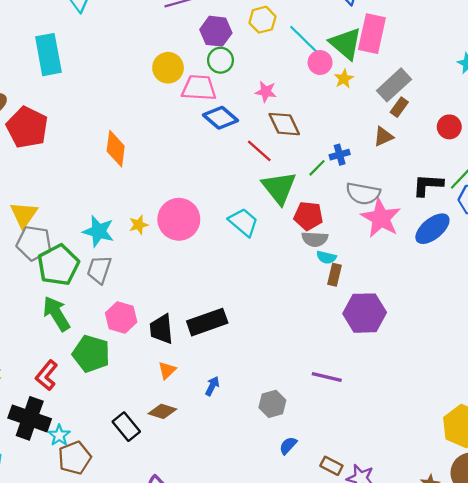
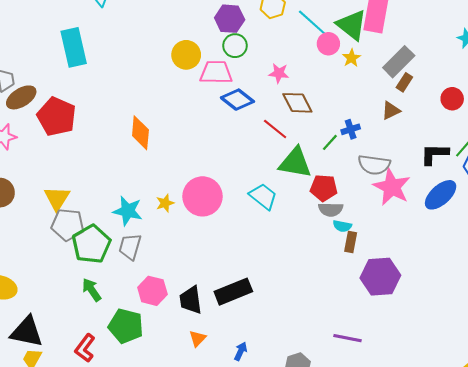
green triangle: (279, 188) -> (295, 163), turned -39
green arrow: (56, 314) -> (92, 290), size x0.7

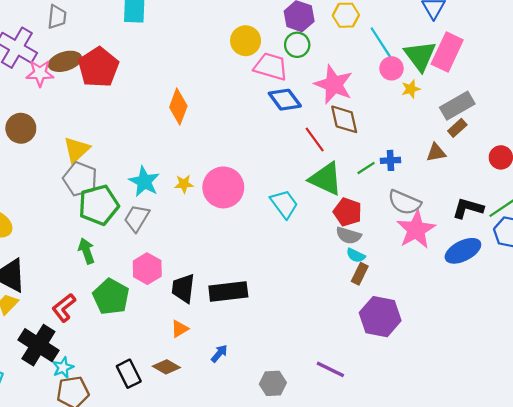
pink star: (279, 73) -> (334, 84), size x1.8
brown ellipse: (21, 97) -> (65, 61), moved

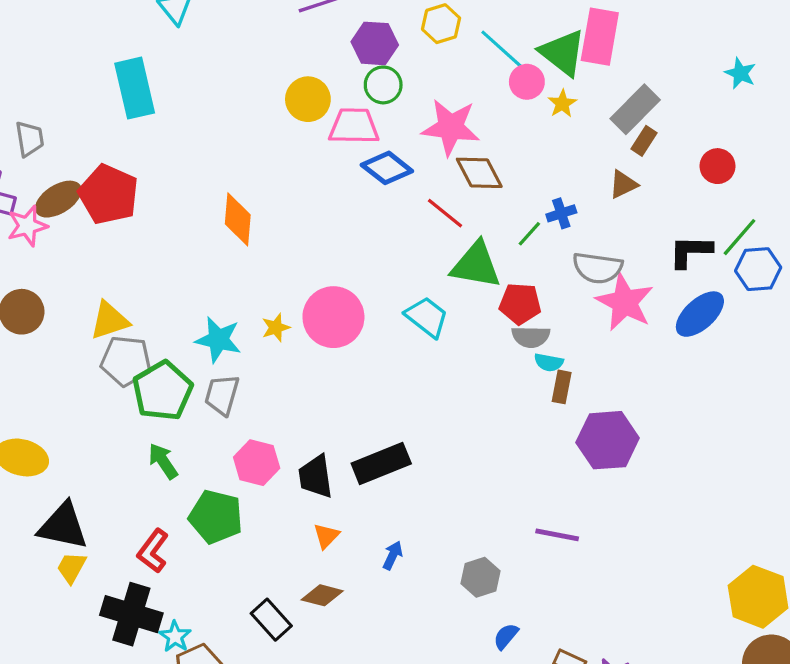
yellow triangle: (77, 150) -> (110, 320), turned 40

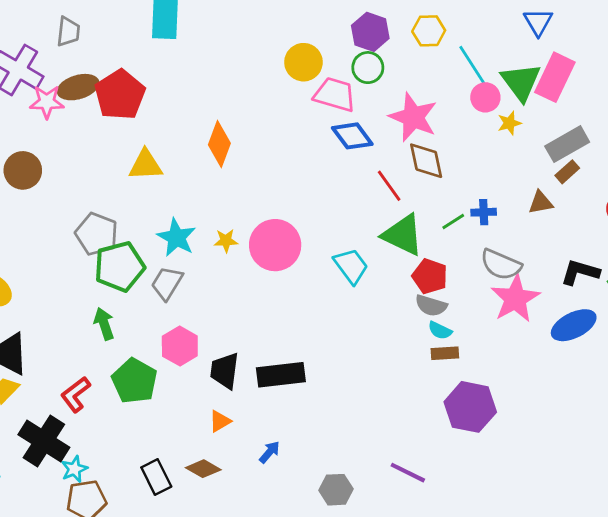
yellow triangle: (110, 320) -> (146, 165), moved
brown rectangle: (562, 387) -> (445, 353), turned 60

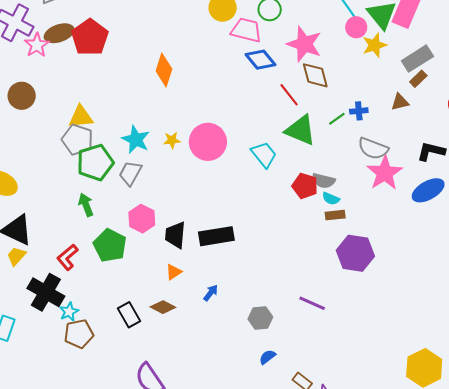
pink star: (47, 102) -> (37, 45), turned -30
yellow star: (509, 123) -> (375, 45), size x1.4
yellow triangle: (146, 165) -> (81, 117), moved
red pentagon: (430, 276) -> (305, 186), moved

